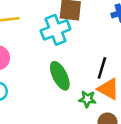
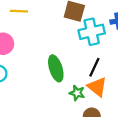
cyan cross: (56, 30) -> (92, 32), moved

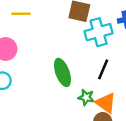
orange triangle: (97, 87) -> (106, 103), moved

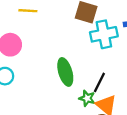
black line: (103, 69) -> (99, 82), moved

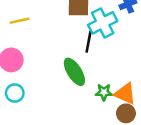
black line: (99, 82) -> (89, 42), moved

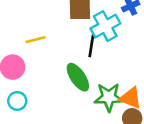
yellow line: (19, 21) -> (36, 40), moved
green star: (104, 92) -> (109, 97), size x1.6

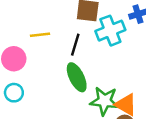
black line: (91, 46) -> (75, 45), moved

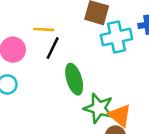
black line: (75, 45) -> (53, 48), moved

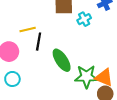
cyan cross: (117, 37) -> (84, 19), size x0.6

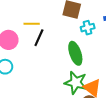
green ellipse: (62, 60) -> (75, 53), moved

